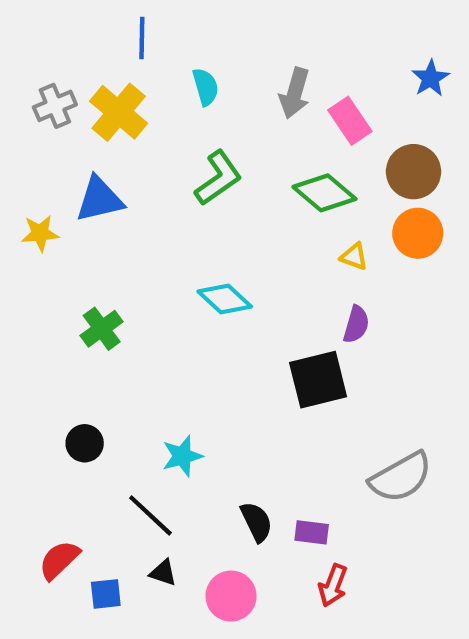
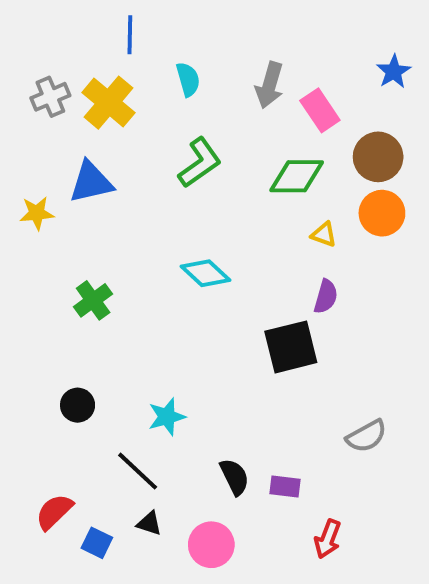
green diamond: (324, 193) -> (297, 176), turned -40
gray semicircle: (401, 477) -> (366, 436), size x0.7
red arrow: (333, 585) -> (328, 539), moved
blue square: (106, 594) -> (97, 543), turned 32

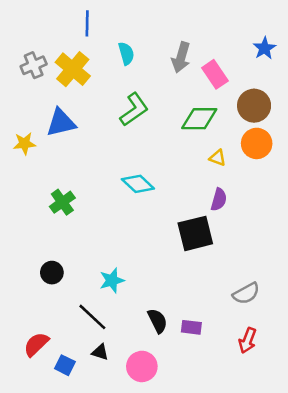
red arrow: (328, 539) -> (248, 340), moved

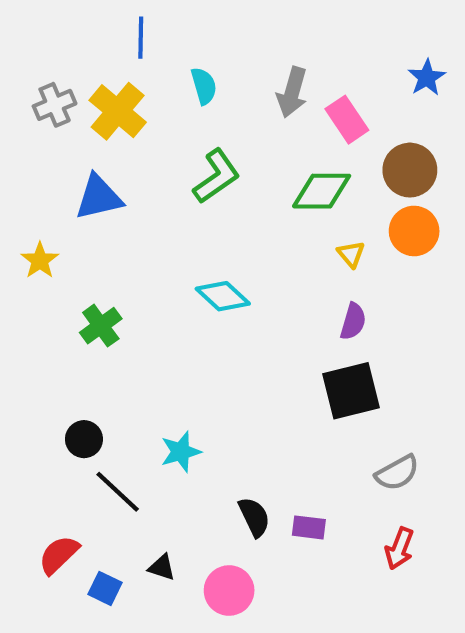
yellow star: (24, 143) -> (40, 260), moved, turned -30
yellow triangle: (218, 158) -> (351, 254), turned 30
black square: (195, 233) -> (351, 391), moved
black line: (92, 317) -> (118, 492), moved

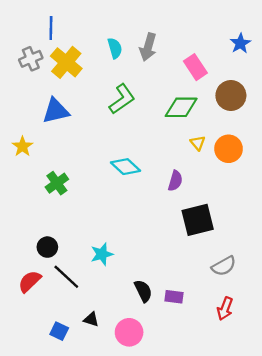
blue line: (141, 38) -> (51, 28), moved
gray arrow: (292, 92) -> (148, 47), moved
orange circle: (414, 231) -> (229, 149), moved
purple semicircle: (353, 321) -> (175, 181), moved
red semicircle: (59, 555) -> (30, 281), moved

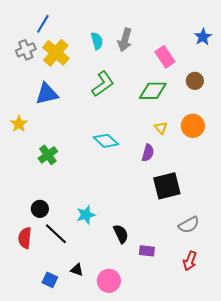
blue line: (51, 28) -> (43, 24), turned 30
brown circle: (231, 96) -> (195, 81), size x0.7
yellow triangle: (198, 143) -> (161, 128), moved
red semicircle: (30, 281) -> (25, 238), turned -40
black semicircle: (143, 291) -> (121, 234), moved

